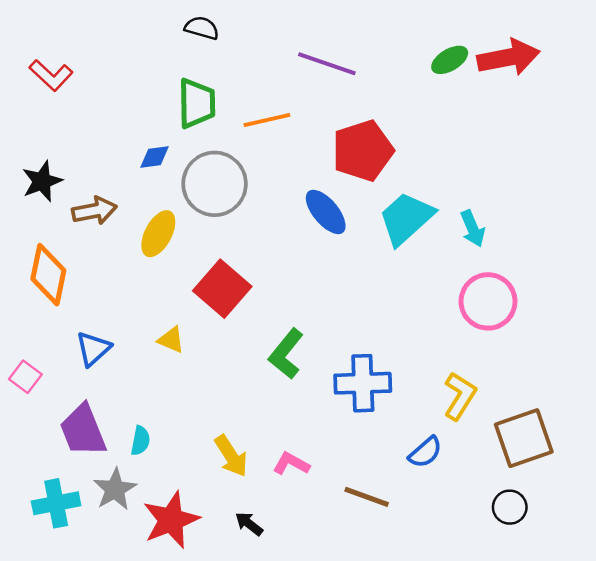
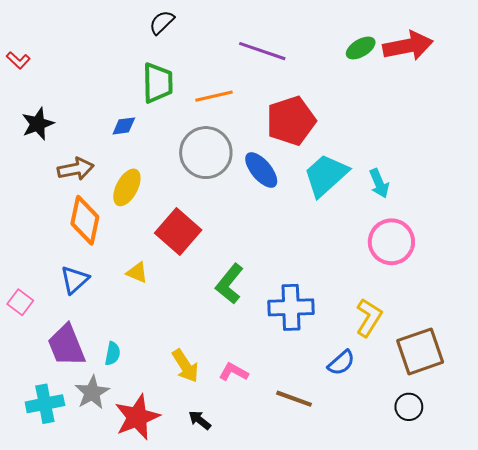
black semicircle: (202, 28) -> (162, 22), turned -60
red L-shape: (51, 75) -> (18, 60), moved, size x0.7
black star: (42, 181) -> (38, 124), moved
gray circle: (215, 184) -> (206, 153), moved
orange diamond: (48, 275) -> (85, 220), moved

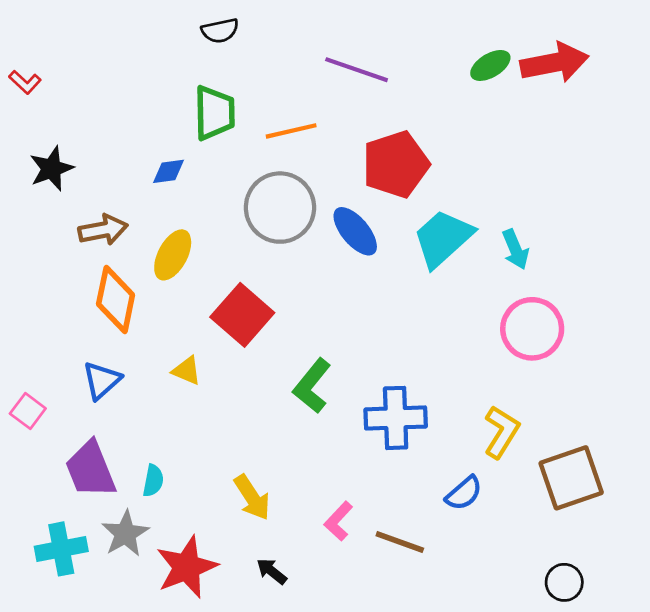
black semicircle: (162, 22) -> (220, 31), turned -148
pink L-shape: (234, 372) -> (338, 521), moved, turned -76
black circle: (409, 407) -> (564, 582), moved

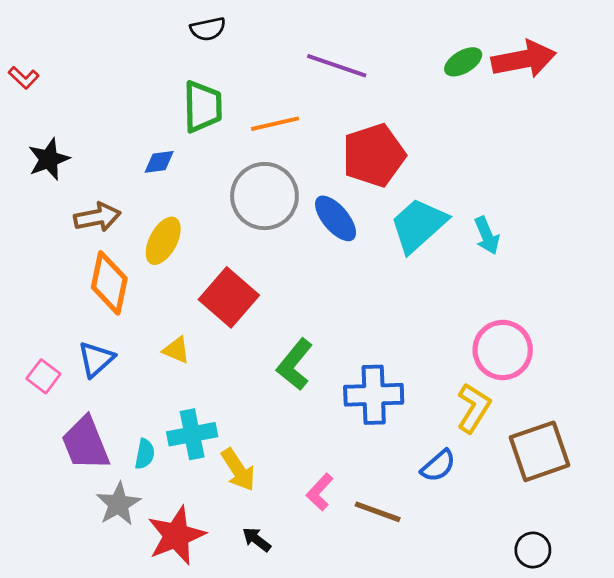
pink circle: (532, 329) -> (503, 350), moved
pink square: (28, 411) -> (43, 376), moved
cyan cross: (61, 549) -> (192, 434), moved

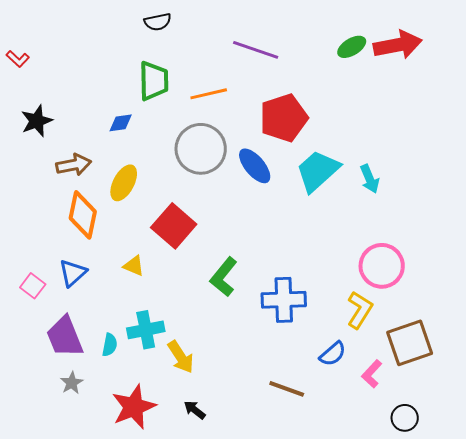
pink L-shape: (320, 492) -> (372, 374), moved
gray star: (118, 504) -> (72, 383), moved, size x0.7

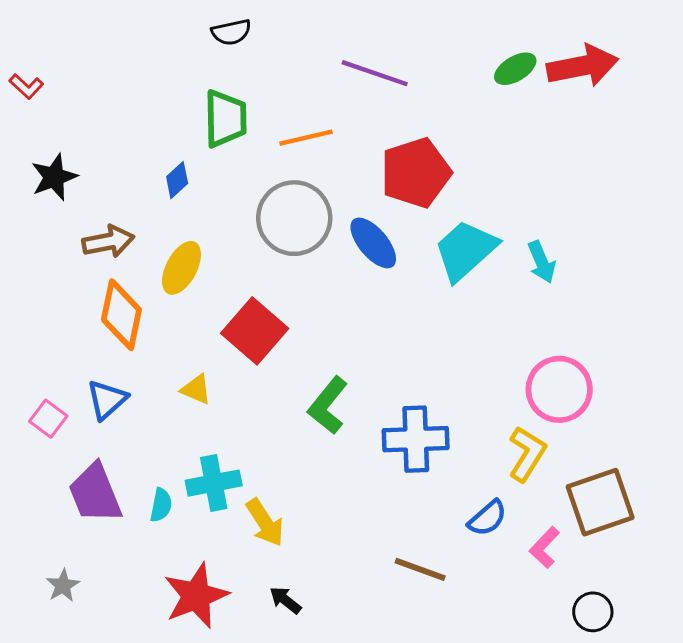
blue diamond: (121, 123) -> (177, 180), turned -35
gray star: (72, 383) -> (63, 586), moved

